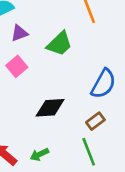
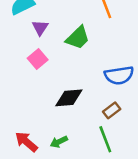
purple triangle: (19, 33) -> (40, 28), turned -36
blue semicircle: (103, 84) -> (119, 75), turned 52

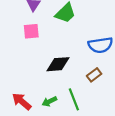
pink square: (38, 59) -> (31, 31), turned 35
green line: (105, 139) -> (74, 99), moved

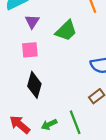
black diamond: (58, 64) -> (34, 85), moved, turned -70

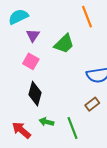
pink square: (30, 50) -> (31, 61), turned 35
green arrow: (49, 125) -> (46, 122), moved, turned 40

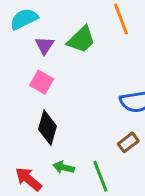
green trapezoid: (64, 44) -> (81, 40), moved

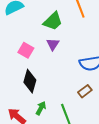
purple triangle: (45, 45) -> (53, 44), moved
green arrow: (64, 167) -> (41, 108), turned 104

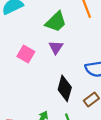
black diamond: (30, 81) -> (65, 88), moved

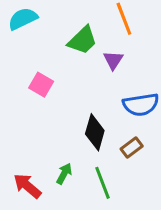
purple triangle: (56, 47) -> (113, 60), moved

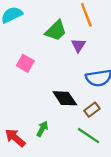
black diamond: (95, 132) -> (65, 98), turned -50
green line: (102, 183) -> (89, 136), moved, turned -35

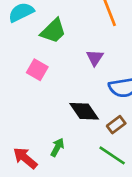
green trapezoid: (56, 31) -> (53, 31), moved
purple triangle: (78, 45) -> (95, 58), moved

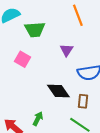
green trapezoid: (53, 31) -> (35, 30), turned 40
brown rectangle: (116, 125) -> (83, 101), turned -48

